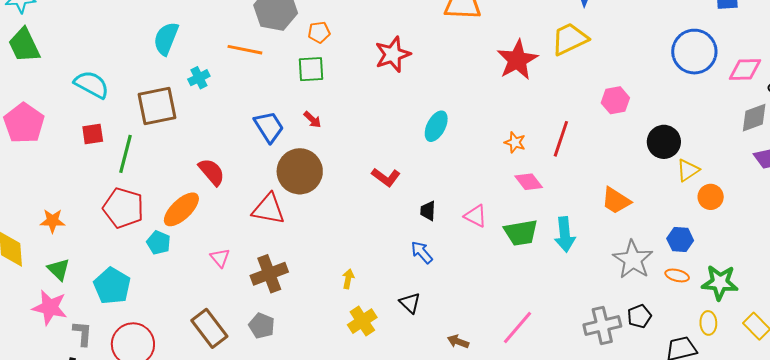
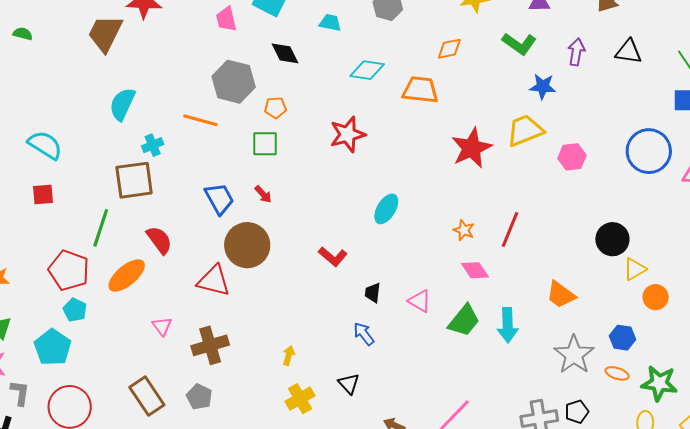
pink hexagon: (615, 100) -> (572, 157), moved
brown square: (157, 106) -> (134, 180), moved
green line: (125, 154) -> (101, 228), moved
green trapezoid: (521, 233) -> (464, 321), turned -45
cyan pentagon: (159, 243) -> (75, 310), moved

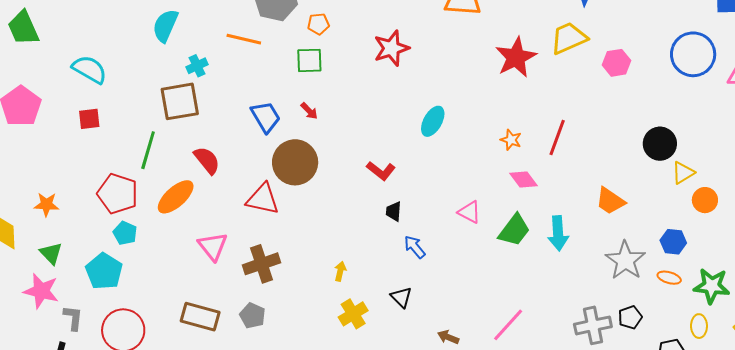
black trapezoid: (373, 293) -> (394, 211), moved
pink triangle: (162, 326) -> (213, 246), size x1.5
brown rectangle: (147, 396) -> (200, 317), turned -39

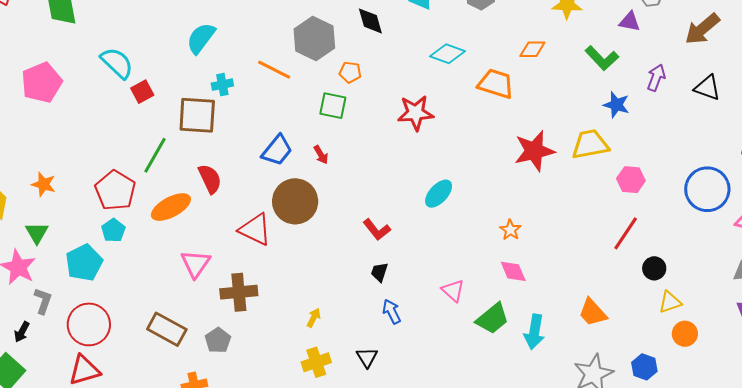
blue trapezoid: (266, 117) -> (277, 150), turned 56
red square: (89, 119) -> (142, 92), moved, turned -35
red line: (557, 138) -> (626, 233), moved
black circle: (660, 144) -> (654, 268), size x0.7

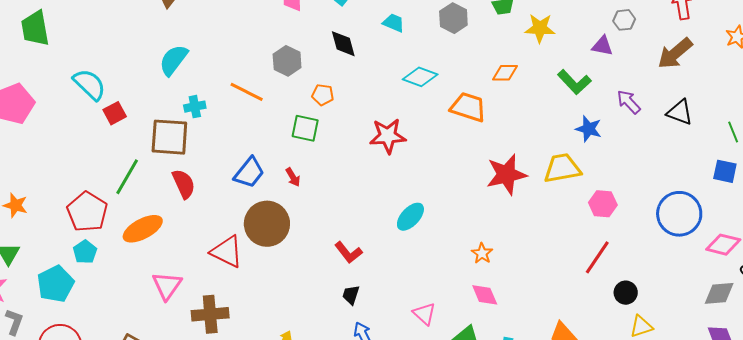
gray hexagon: (314, 38) -> (287, 61), size x0.7
purple arrow: (656, 78) -> (629, 102), turned -64
red semicircle: (210, 179) -> (184, 184), moved

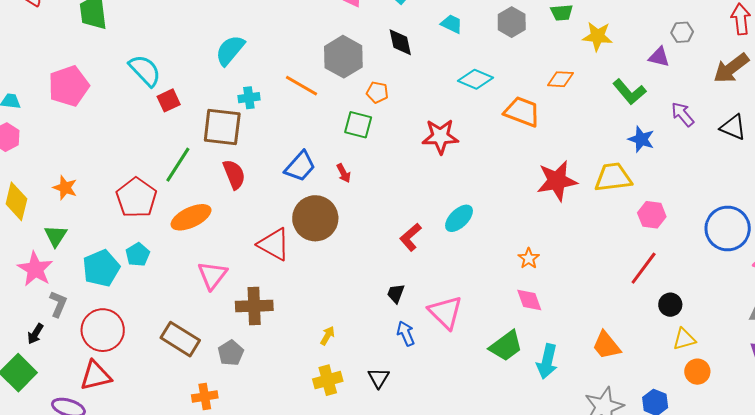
gray hexagon: (287, 61) -> (343, 57), size x1.4
cyan pentagon: (85, 252) -> (138, 255), moved
red L-shape: (348, 252) -> (411, 237), moved, turned 84
pink triangle: (424, 314) -> (445, 312), moved, size x1.5

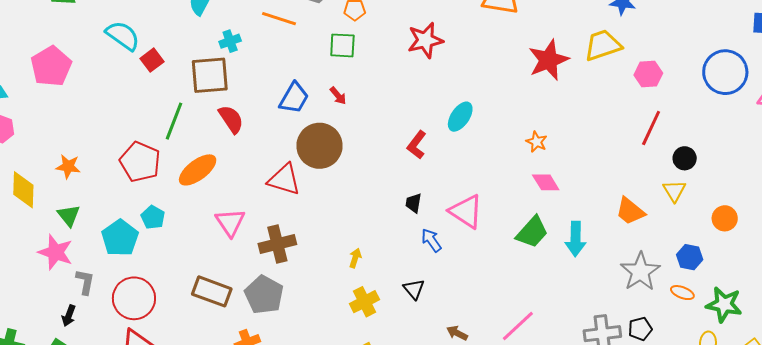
yellow triangle: (684, 339) -> (674, 191), moved, turned -35
gray pentagon: (231, 353) -> (264, 295), size x1.5

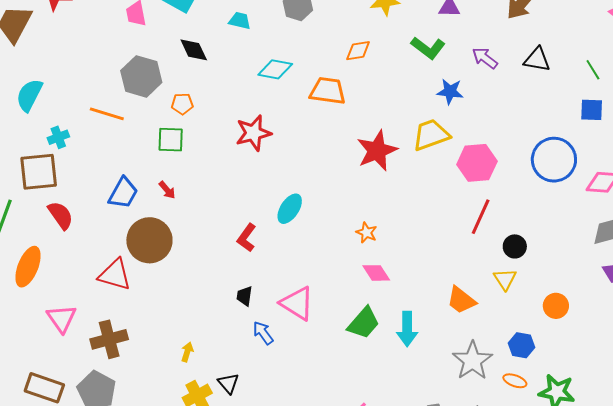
pink hexagon: (648, 74) -> (477, 163), size x1.4
orange ellipse: (198, 170) -> (28, 267), turned -30
black triangle: (414, 289) -> (228, 383), moved

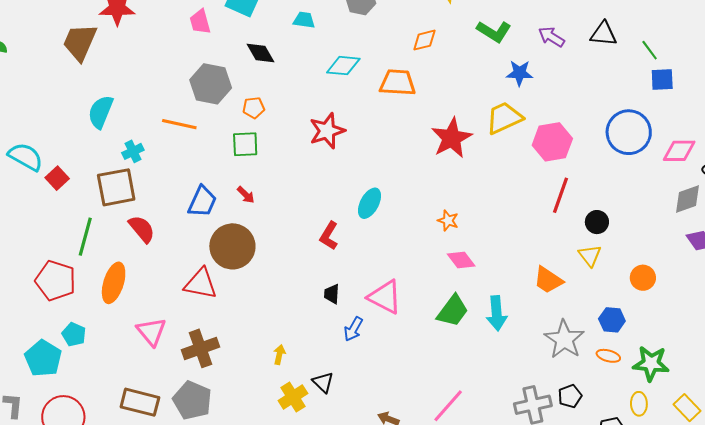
green line: (593, 70) -> (650, 50), moved
blue arrow: (263, 333) -> (353, 329), turned -110

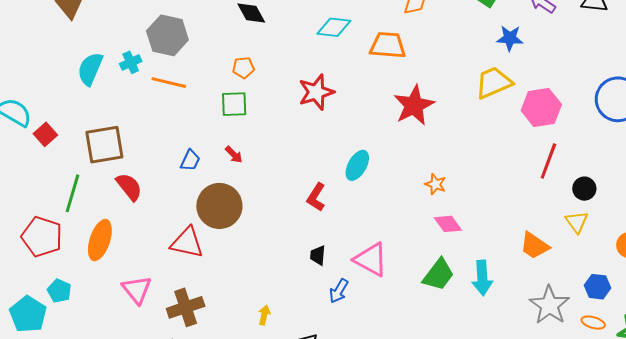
gray hexagon: (211, 84) -> (167, 35), moved
red star: (452, 138) -> (414, 105), moved
cyan cross: (133, 151) -> (131, 62), moved
blue trapezoid: (202, 201) -> (190, 160), size x0.7

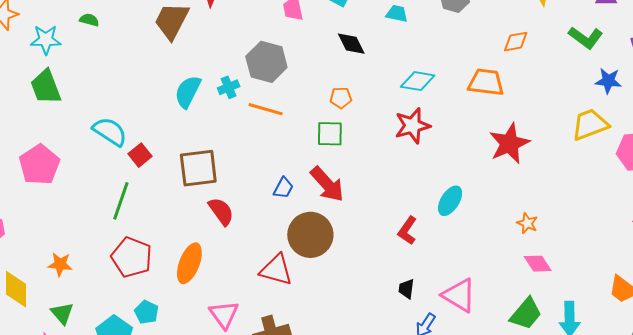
cyan diamond: (334, 27) -> (418, 81), moved
red arrow: (234, 155) -> (327, 184), size x2.0
green line: (72, 193) -> (121, 201), moved

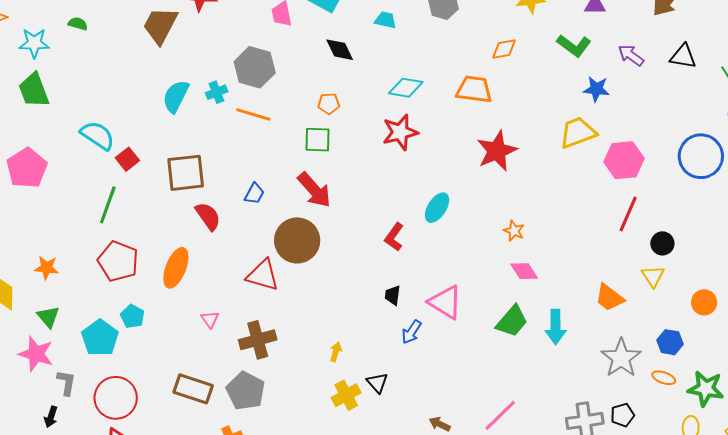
blue trapezoid: (283, 188) -> (254, 194), moved
pink triangle: (224, 314) -> (210, 319), size x0.6

